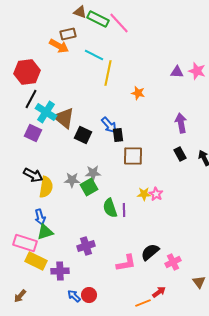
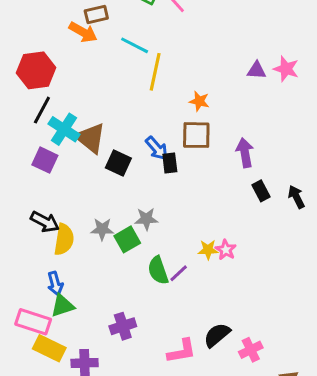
purple arrow: (181, 123) -> (245, 153), moved
brown square: (133, 156) -> (196, 135), moved
gray star: (93, 173) -> (146, 219), moved
purple line: (124, 210) -> (179, 273), turned 48

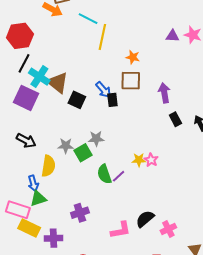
purple square: (45, 160) -> (26, 98), size x1.4
yellow semicircle: (64, 239) -> (48, 166), moved

